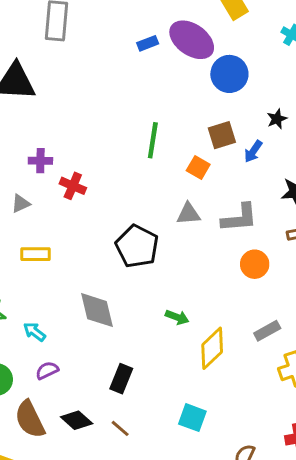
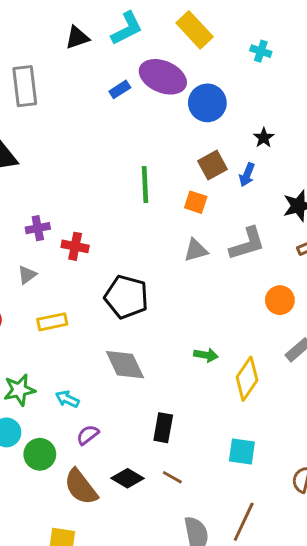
black pentagon: (137, 246) -> (126, 297), moved
orange circle: (255, 264) -> (280, 300), moved

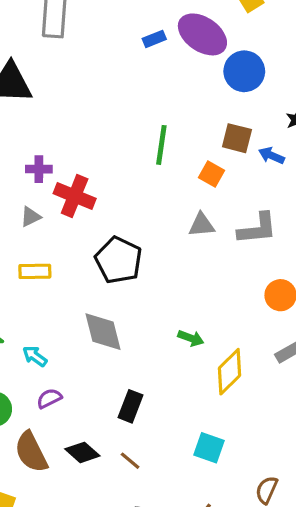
brown square: (212, 165) -> (237, 138), turned 32
blue arrow: (247, 175) -> (271, 156), turned 80
red cross: (75, 246) -> (75, 196), size x1.4
gray triangle: (27, 275) -> (31, 217), moved

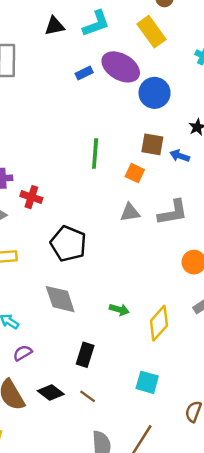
red cross: (75, 196) -> (31, 197), size x0.7
green arrow: (191, 338) -> (119, 310), moved

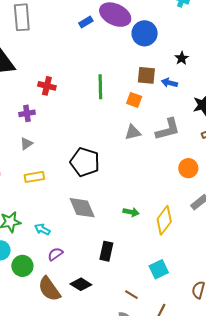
red cross: (31, 197) -> (47, 86), moved
cyan square: (147, 382) -> (159, 269), turned -36
brown line: (88, 396) -> (131, 295), moved

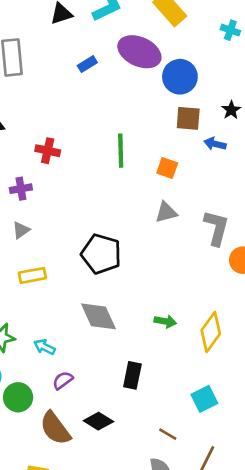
blue rectangle: (86, 22) -> (87, 64), moved
brown square: (146, 75) -> (188, 118), moved
gray L-shape: (168, 129) -> (216, 228), moved, turned -60

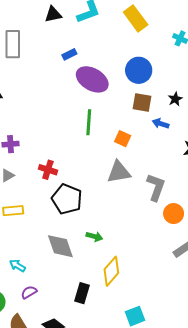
purple ellipse: (139, 52) -> (92, 79), moved
red cross: (48, 151) -> (48, 170), moved
gray triangle: (166, 212) -> (119, 172), size x1.4
green arrow: (165, 321) -> (94, 237), moved
yellow diamond: (211, 332) -> (111, 271), moved

